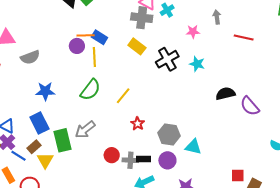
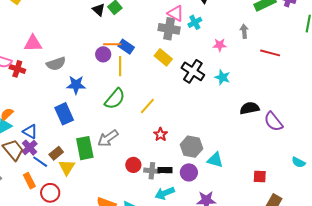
black cross: (167, 59) -> (193, 71), turned -30
blue star: (45, 91) -> (76, 85), moved
blue rectangle: (39, 123) -> (64, 114), moved
red square: (238, 175) -> (260, 177), moved

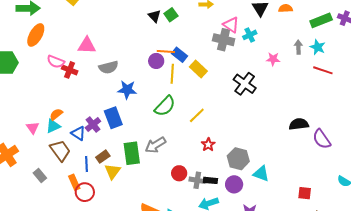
yellow rectangle: (163, 57) -> (198, 69), moved
cyan star: (222, 77) -> (318, 47), moved
purple cross: (30, 148) -> (93, 125), moved
blue line: (40, 162) -> (86, 164), turned 49
red circle: (50, 193) -> (85, 192), moved

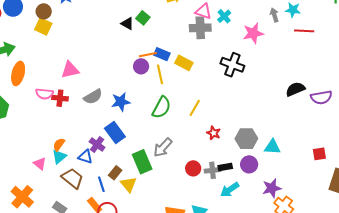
pink star: (273, 59) -> (253, 33), size x1.5
gray semicircle: (109, 67) -> (93, 97), moved
purple semicircle: (322, 139) -> (321, 97), turned -50

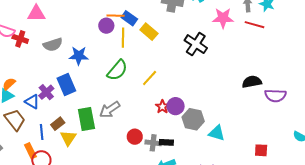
red line: (304, 31) -> (254, 25), moved
purple circle: (249, 164) -> (176, 106), moved

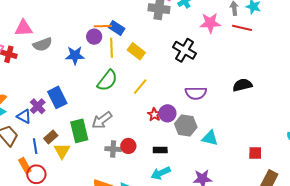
yellow rectangle: (149, 32) -> (136, 51), moved
gray semicircle: (53, 45) -> (43, 44), moved
blue star: (79, 56) -> (75, 55), moved
purple semicircle: (275, 96) -> (196, 93), moved
gray cross: (153, 143) -> (113, 149), moved

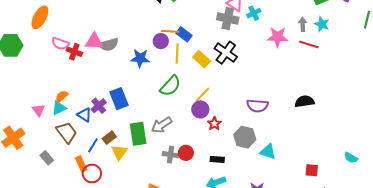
pink triangle: (24, 28) -> (94, 41), moved
black cross: (184, 50) -> (226, 53), moved
purple circle: (167, 113) -> (200, 109), moved
blue line: (35, 146) -> (93, 145), turned 35

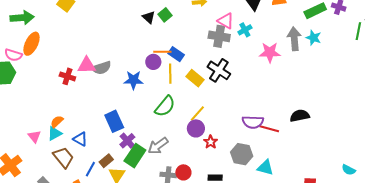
gray arrow: (303, 24) -> (294, 39), size x1.6
pink semicircle: (60, 44) -> (13, 55), moved
red line: (309, 44) -> (269, 129), moved
purple cross: (99, 106) -> (127, 141), moved
green rectangle: (138, 134) -> (135, 156), turned 45

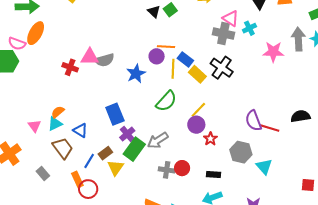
blue rectangle: (176, 54) -> (185, 59), moved
blue star: (133, 80) -> (136, 74), turned -30
purple semicircle: (253, 122) -> (253, 121), turned 65
cyan triangle: (265, 168) -> (264, 167), turned 30

